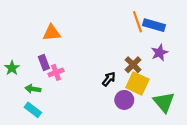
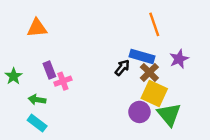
blue rectangle: (154, 25) -> (142, 56), moved
orange triangle: (52, 33) -> (37, 28), moved
black arrow: (109, 79) -> (122, 68), moved
green triangle: (164, 102) -> (169, 114), moved

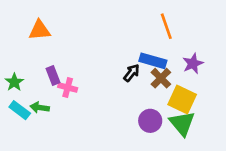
pink cross: (63, 81) -> (68, 87), turned 35
yellow square: (154, 93) -> (182, 99), moved
cyan rectangle: (37, 123) -> (20, 110), moved

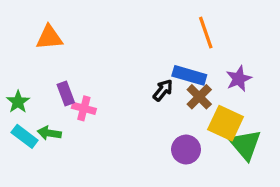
green triangle: (182, 123) -> (245, 145), moved

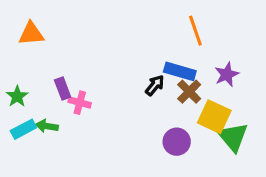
orange triangle: (49, 37) -> (31, 34), moved
cyan rectangle: (25, 136) -> (23, 129), turned -65

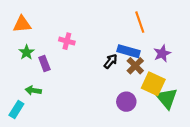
green star: (17, 96) -> (27, 52), moved
pink cross: (80, 103) -> (67, 41), moved
cyan rectangle: (23, 129) -> (16, 109), moved, turned -30

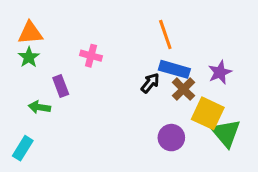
orange line: (140, 22) -> (165, 34), moved
green star: (27, 52) -> (29, 57), moved
green arrow: (33, 90) -> (39, 107), moved

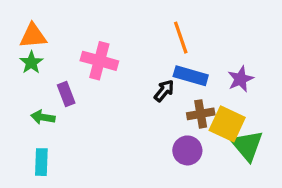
pink cross: (91, 56) -> (99, 61), size x1.5
brown cross: (183, 89) -> (201, 114), moved, turned 35
cyan rectangle: (23, 148) -> (41, 162), moved, turned -30

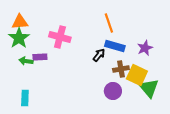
green star: (31, 62) -> (19, 38), size x1.5
purple rectangle: (66, 94) -> (40, 57), turned -72
green arrow: (43, 117) -> (26, 61), moved

